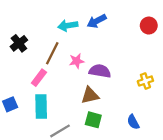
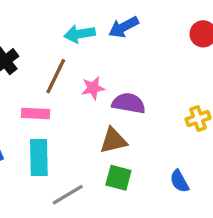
pink rectangle: (39, 78) -> (35, 113), turned 56

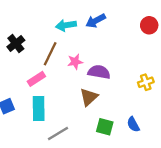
pink rectangle: (35, 113) -> (36, 79), turned -36
brown triangle: (113, 141) -> (89, 97), turned -30
green square: (118, 178) -> (105, 127), moved

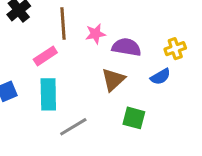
brown line: (50, 54) -> (63, 24), turned -30
yellow cross: (146, 82) -> (175, 49), moved
blue semicircle: (133, 124) -> (160, 77), moved, turned -91

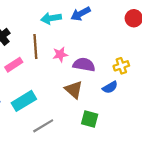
pink rectangle: (45, 56) -> (14, 65), moved
brown triangle: (113, 80) -> (74, 90), turned -36
cyan rectangle: (48, 94) -> (24, 101), turned 60

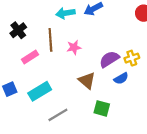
purple semicircle: (84, 65) -> (109, 59), moved, turned -42

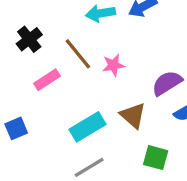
brown line: (50, 40) -> (78, 54), turned -35
cyan rectangle: (40, 91) -> (88, 127), moved

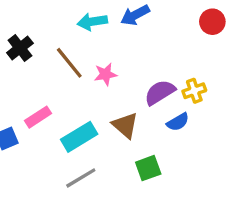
pink rectangle: (47, 80) -> (38, 117), moved
green square: (156, 158) -> (148, 168), turned -35

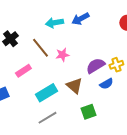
pink rectangle: (38, 117) -> (23, 71), moved

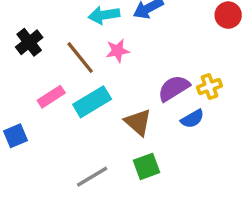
pink star: (62, 55) -> (118, 51), moved
cyan rectangle: (46, 93) -> (92, 102), moved
green square: (88, 112) -> (146, 166), moved

